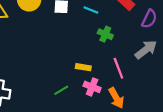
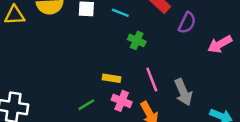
gray arrow: (146, 50) -> (183, 92), moved, turned 105

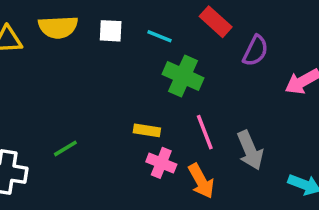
green cross: (137, 40) -> (183, 76), size x1.5
green line: (86, 105) -> (65, 148), moved

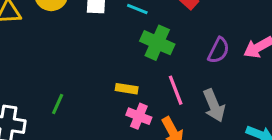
purple semicircle: (255, 51) -> (219, 50), moved
green line: (65, 148) -> (58, 104), turned -35

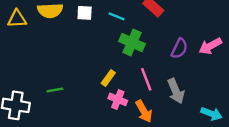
yellow rectangle: (127, 89) -> (108, 78), turned -63
green line: (58, 104) -> (55, 90), turned 56

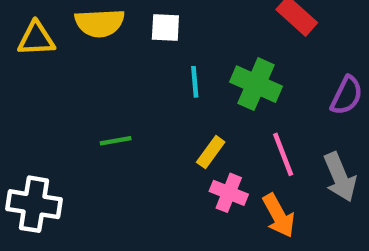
cyan line: (117, 16) -> (195, 82), moved, turned 63
green line: (55, 90) -> (116, 141), moved

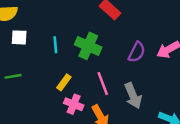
white square: (165, 27) -> (19, 37), moved

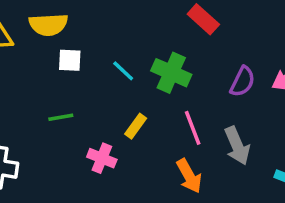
cyan line: (55, 45) -> (123, 71), turned -42
pink cross: (74, 104) -> (102, 158), moved

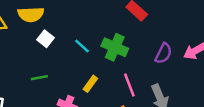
white square: (70, 60) -> (45, 39), turned 35

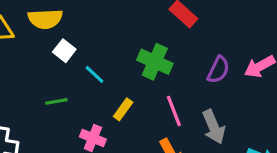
cyan line: (82, 46) -> (94, 74), moved

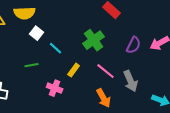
green cross: (155, 62) -> (94, 40), turned 30
pink line: (174, 111) -> (106, 71), turned -30

